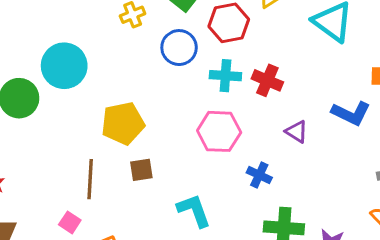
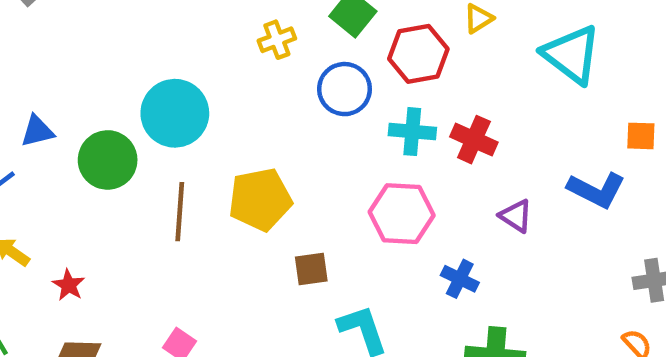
brown square: (141, 170) -> (311, 269), moved
brown line: (90, 179) -> (180, 212), moved

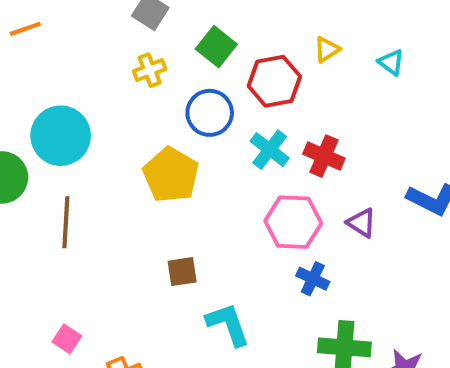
cyan triangle: (572, 55) -> (391, 62), moved, size x0.5
cyan cross: (412, 132) -> (270, 150), turned 33
yellow pentagon: (260, 199) -> (171, 175), moved, turned -30
pink hexagon: (402, 214) -> (293, 222), moved

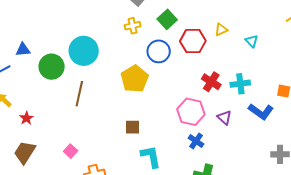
cyan cross: (270, 150) -> (240, 84), moved, turned 36

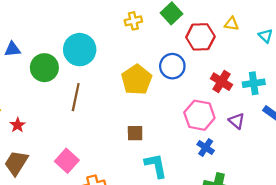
yellow triangle: (221, 30) -> (232, 24), turned 32
blue circle: (159, 51) -> (172, 66), moved
pink square: (71, 151) -> (67, 161), size x1.5

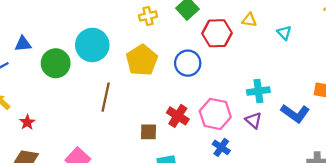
yellow pentagon: (137, 80) -> (142, 60), moved
red cross: (221, 82) -> (178, 116), moved
cyan cross: (254, 83) -> (258, 91), moved
brown line: (76, 97) -> (106, 97), moved

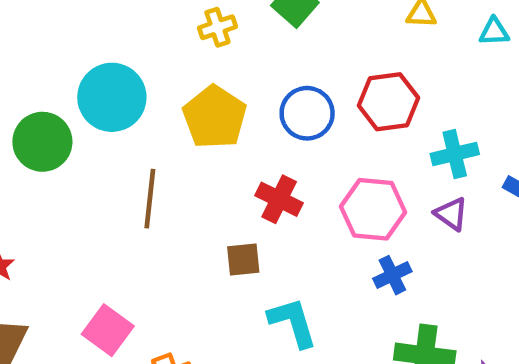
red hexagon: (217, 33) -> (389, 102), moved
cyan triangle: (284, 33) -> (494, 32), turned -42
red cross: (178, 116) -> (279, 199), moved
blue cross: (221, 147) -> (392, 275), turned 36

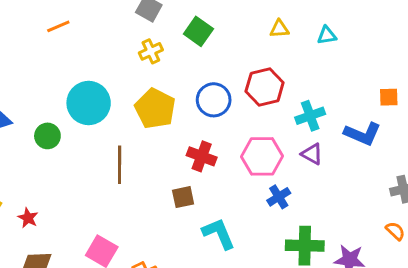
green circle: (42, 142) -> (47, 136), size x0.7

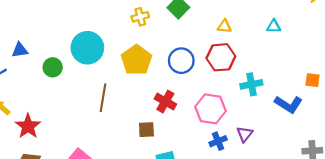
yellow triangle: (279, 29) -> (224, 26), moved
purple triangle: (312, 154) -> (245, 134), moved, turned 30
red star: (28, 218) -> (28, 126), size x1.6

